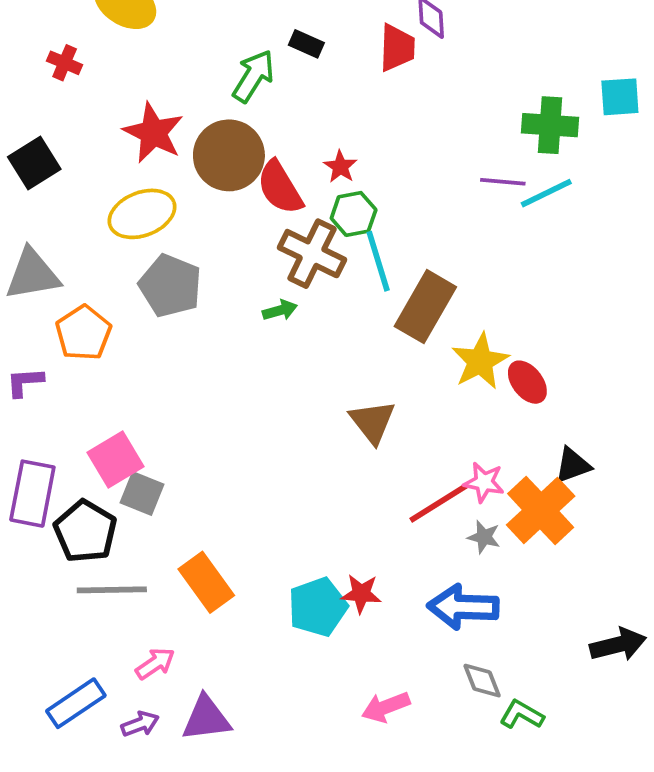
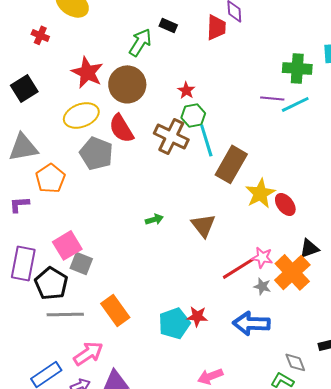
red semicircle: (280, 187) -> (121, 128), moved
green arrow: (280, 310) -> (154, 219), moved
pink arrow: (155, 664) -> (88, 353), size x1.4
gray diamond: (482, 681) -> (295, 362), moved

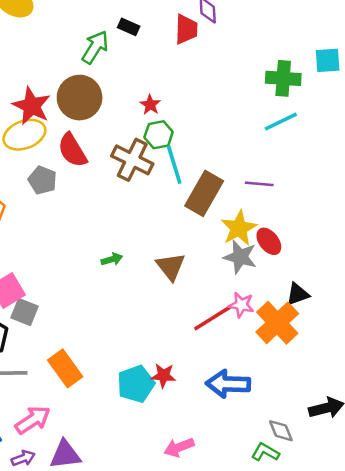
red star: (87, 72) -> (32, 106), moved
purple line: (272, 98) -> (259, 184), moved
gray pentagon: (96, 153) -> (42, 180), size x0.7
gray star: (262, 286) -> (240, 257), moved, size x1.6

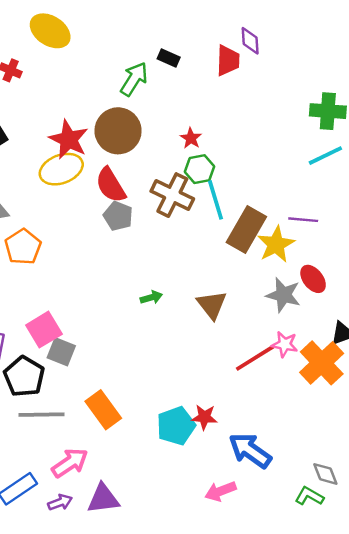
gray pentagon: (42, 180) -> (118, 216), moved
yellow star: (239, 228) -> (276, 244), moved
blue arrow: (228, 384) -> (250, 450), moved, turned 33

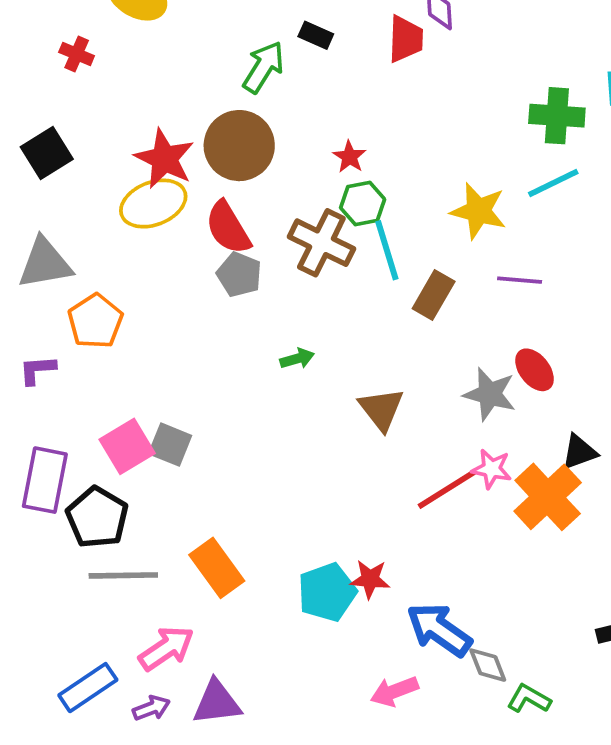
brown rectangle: (246, 230) -> (434, 295), size x0.7
yellow star: (276, 244) -> (478, 211), moved, turned -30
green arrow: (151, 297) -> (297, 359), moved
gray square: (61, 352) -> (170, 445), moved
gray diamond: (325, 474) -> (488, 665), moved

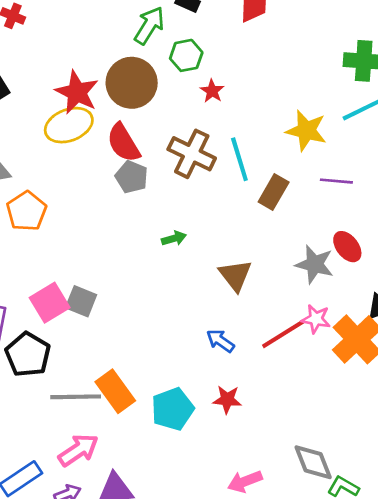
green hexagon: (363, 203) -> (186, 55), moved
gray line: (123, 575) -> (76, 397), moved
cyan pentagon: (327, 592) -> (173, 409), moved
blue arrow: (439, 630) -> (220, 341), moved, size x0.6
gray diamond: (488, 665) -> (313, 462), size x1.4

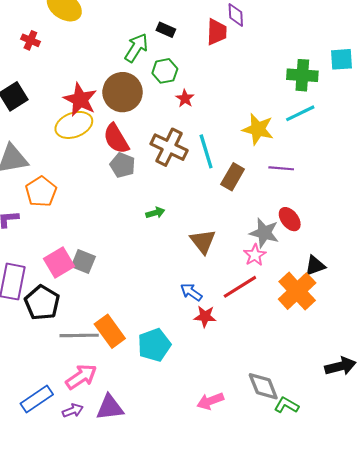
pink star: (316, 319) -> (255, 255), moved, turned 30
red star: (227, 399) -> (205, 316), moved

